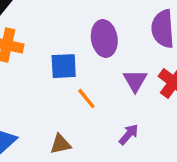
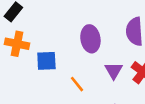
blue square: (64, 66) -> (46, 61), moved

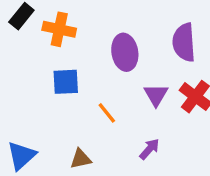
orange cross: (17, 44) -> (59, 29), moved

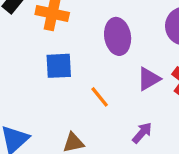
purple triangle: (156, 95) -> (149, 79), turned 30

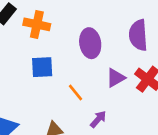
purple arrow: (142, 133) -> (98, 119), moved

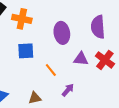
purple triangle: (116, 78) -> (81, 59), turned 35

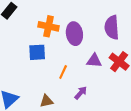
orange cross: (22, 19) -> (49, 26), moved
orange line: (51, 70) -> (63, 72), turned 64

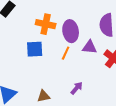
purple triangle: (94, 61) -> (90, 47), moved
orange line: (63, 72) -> (66, 53), moved

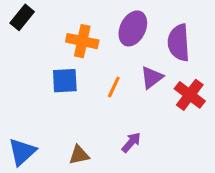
purple ellipse: (71, 31) -> (133, 28), moved, turned 35
purple triangle: (90, 47) -> (152, 77), turned -42

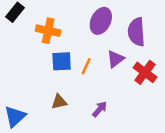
orange cross: (82, 41) -> (48, 31), moved
blue square: (65, 81) -> (62, 61), moved
brown triangle: (79, 155) -> (59, 102), moved

